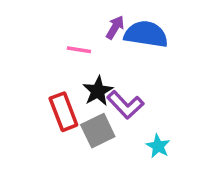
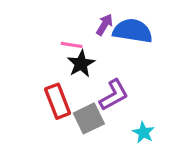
black star: (98, 91) -> (81, 64), moved
purple L-shape: (125, 105) -> (114, 95), turned -76

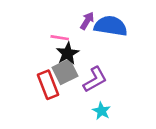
gray square: (89, 118) -> (65, 72), moved
cyan star: (144, 132) -> (102, 111), moved

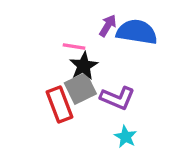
purple L-shape: (95, 80) -> (117, 98), turned 52

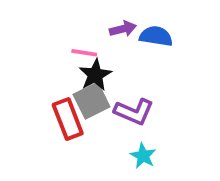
purple arrow: (108, 26) -> (123, 29), turned 45
blue semicircle: (137, 32) -> (156, 36), size x0.7

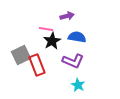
blue semicircle: (156, 36) -> (77, 37), moved
gray square: (92, 101) -> (21, 55), moved

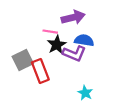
purple arrow: (67, 16) -> (73, 17), size x1.5
purple L-shape: (73, 61) -> (74, 53), moved

